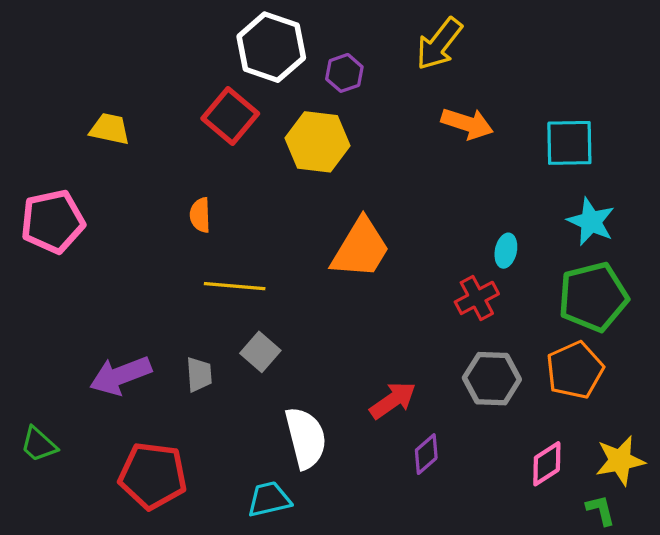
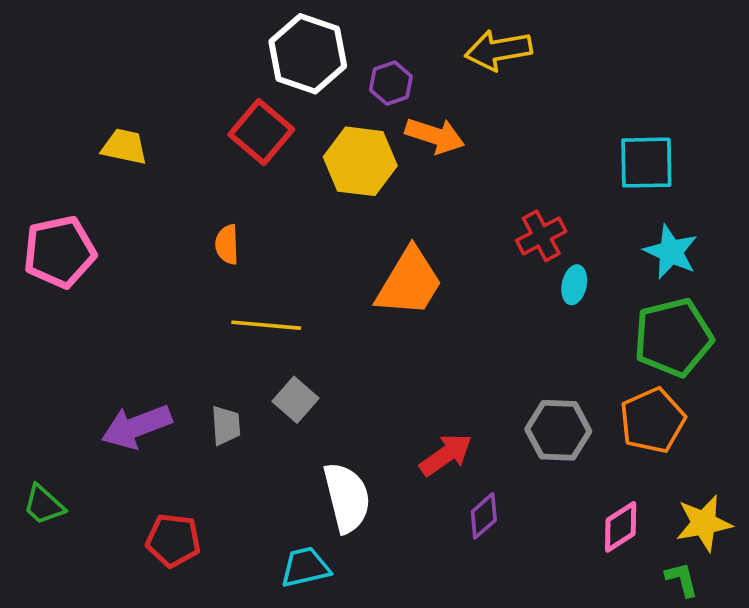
yellow arrow: (439, 44) -> (498, 50), turned 42
orange arrow: (467, 124) -> (435, 136), moved
red cross: (477, 298) -> (541, 236), moved
red pentagon: (153, 476) -> (173, 540), size x0.7

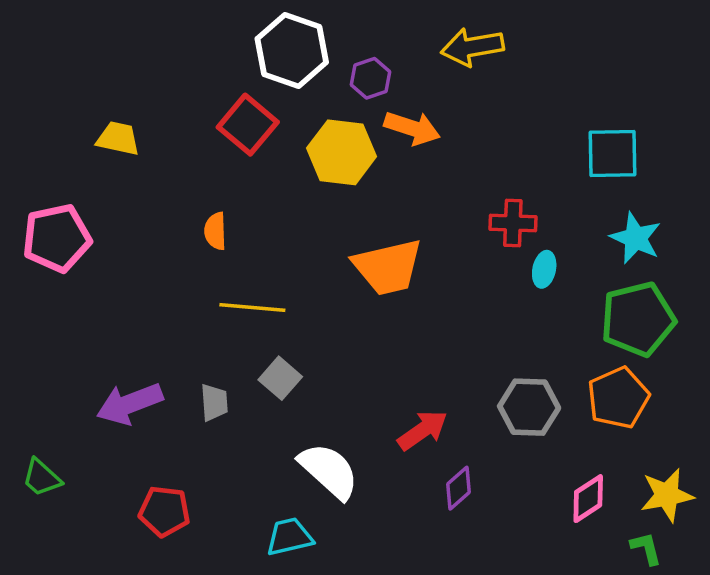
red cross: (541, 236) -> (513, 223), turned 30
orange trapezoid: (409, 282) -> (388, 267), turned 46
white semicircle: (347, 498) -> (329, 471), turned -34

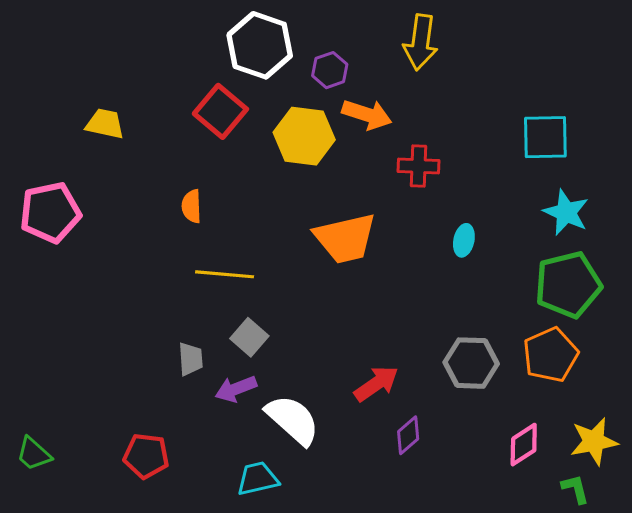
yellow arrow: (472, 47) -> (421, 42), turned -72
red cross: (513, 223) -> (419, 166), moved
cyan ellipse: (544, 269) -> (464, 240), moved
purple arrow: (130, 404) -> (236, 389), moved, size x0.7
green trapezoid: (42, 478) -> (34, 454), moved

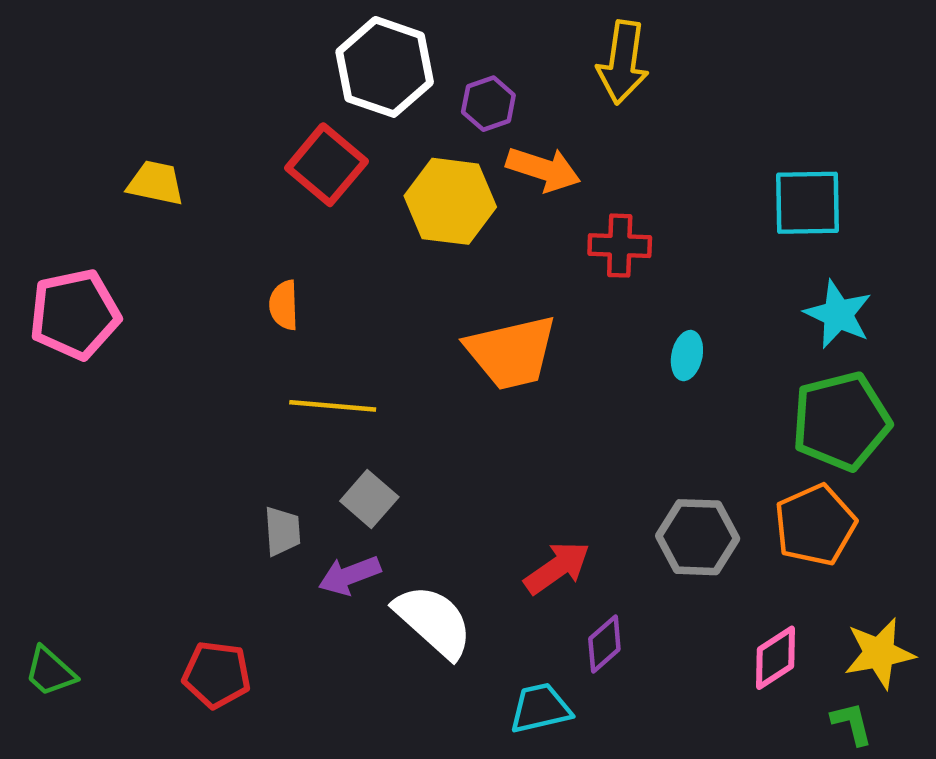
cyan trapezoid: (258, 479) -> (540, 708), moved

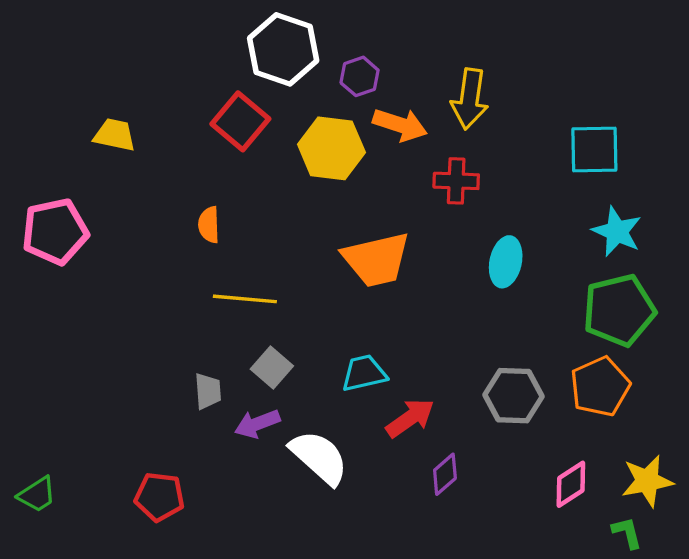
yellow arrow: (623, 62) -> (470, 99), moved
cyan ellipse: (687, 356) -> (506, 262), size x1.4
green trapezoid: (50, 672) -> (37, 494), turned -75
cyan trapezoid: (540, 708) -> (364, 373), moved

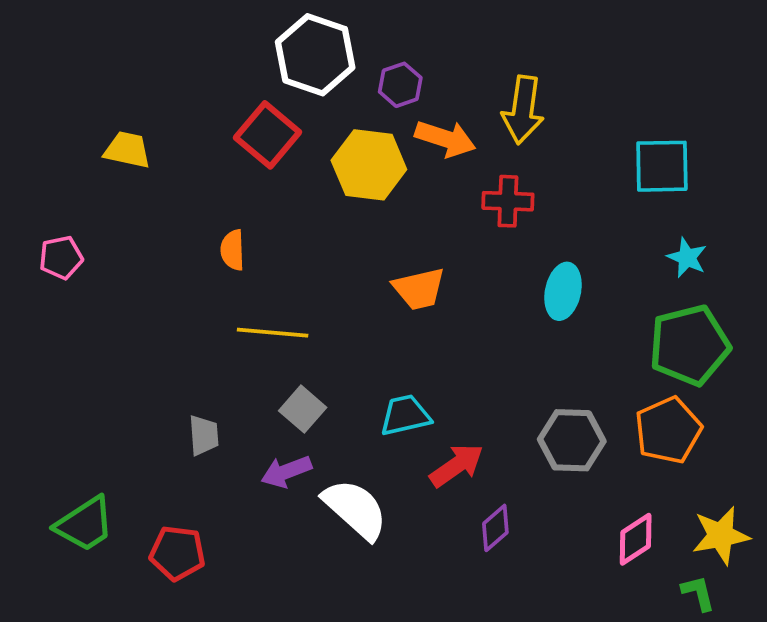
pink pentagon: (55, 232) -> (61, 258), size x0.6
cyan star: (617, 232) -> (687, 258), size x0.7
orange trapezoid: (376, 260) -> (419, 289), size x0.7
gray trapezoid: (208, 391) -> (204, 435), moved
green trapezoid: (37, 494) -> (85, 524), moved, size x1.4

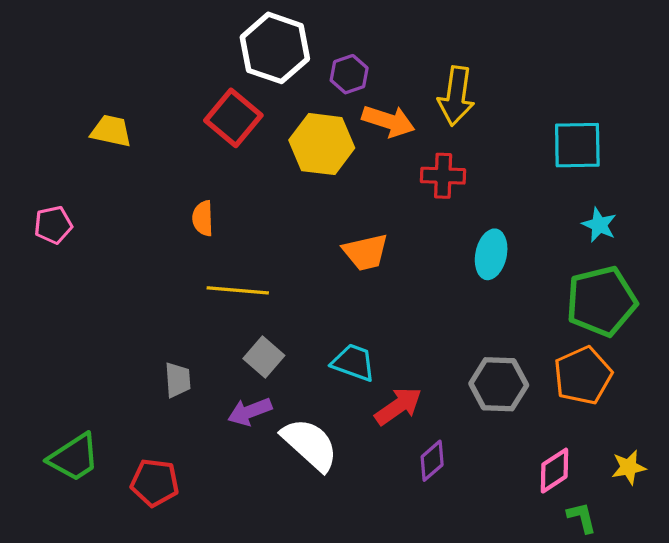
cyan trapezoid: (405, 415) -> (353, 362), turned 33
yellow star: (721, 535) -> (629, 467), size x0.7
green L-shape: (698, 593) -> (582, 518), moved

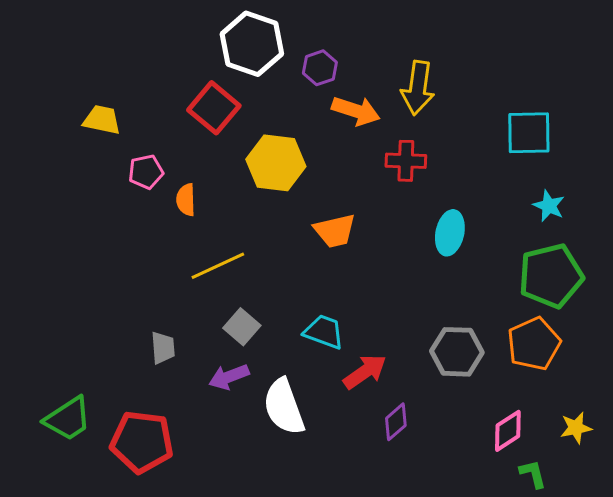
yellow hexagon: (322, 144) -> (276, 163), moved
pink pentagon: (53, 225) -> (146, 172), moved
yellow line: (238, 290) -> (218, 266), turned -30
white semicircle: (310, 444) -> (284, 407), turned -152
red pentagon: (155, 483) -> (142, 442), size x1.4

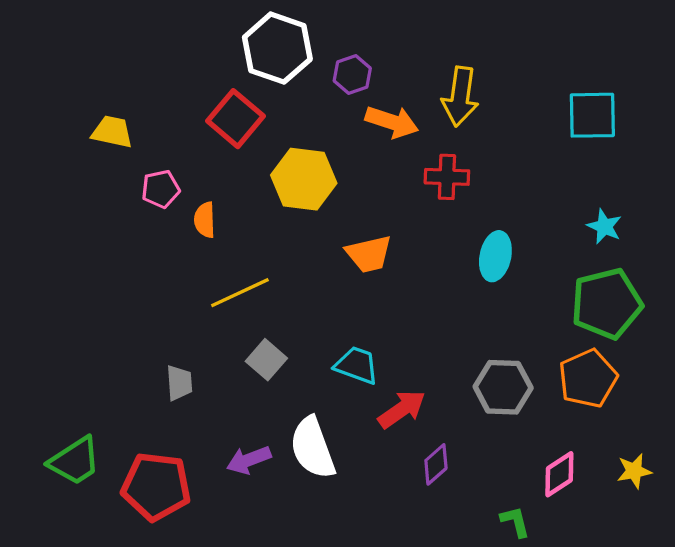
cyan square: (529, 133) -> (592, 115), moved
purple arrow: (229, 377) -> (249, 460), moved
green L-shape: (533, 474) -> (515, 522), moved

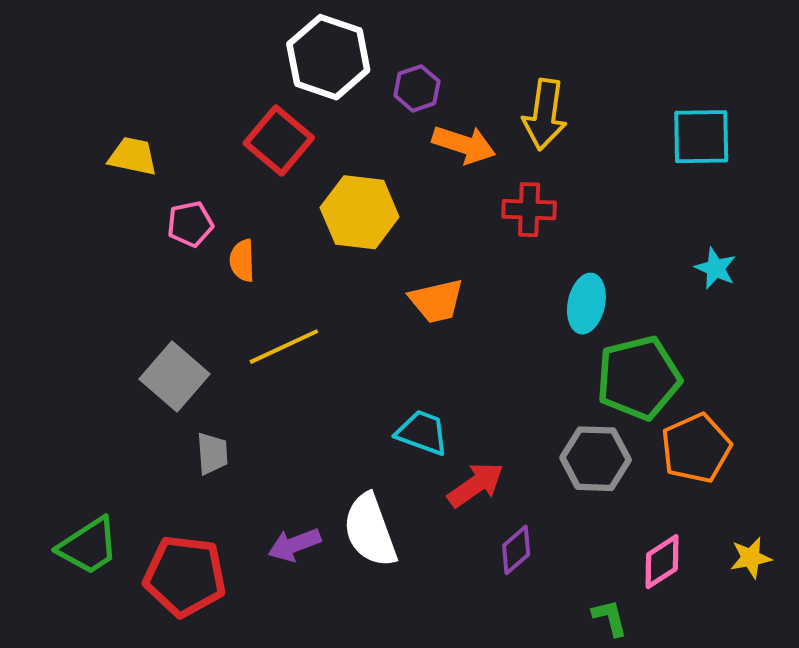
green pentagon: (607, 304) -> (639, 378), moved
gray square: (266, 360) -> (174, 377), moved, size x1.4

